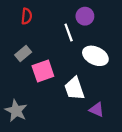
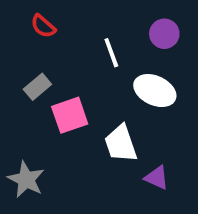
red semicircle: (27, 16) -> (43, 26), turned 126
purple circle: (85, 16) -> (164, 34), moved

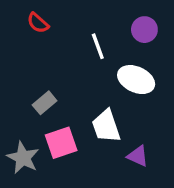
gray rectangle: (37, 87) -> (45, 103), moved
pink square: (70, 115) -> (61, 143), moved

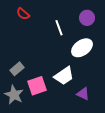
white ellipse: (136, 80) -> (82, 48), turned -60
gray rectangle: (45, 103) -> (17, 69), moved
white trapezoid: (106, 126) -> (64, 76), turned -105

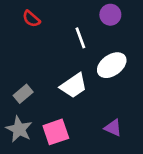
purple circle: (87, 18) -> (110, 15), moved
white trapezoid: (64, 76) -> (74, 86), moved
pink square: (37, 86) -> (56, 132), moved

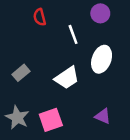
red semicircle: (31, 19) -> (40, 17), moved, turned 35
white ellipse: (112, 65) -> (102, 59), turned -35
gray rectangle: (23, 94) -> (21, 73), moved

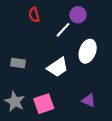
purple circle: (100, 13) -> (78, 15), moved
white line: (73, 34) -> (63, 30), turned 63
gray rectangle: (21, 73) -> (18, 63), turned 48

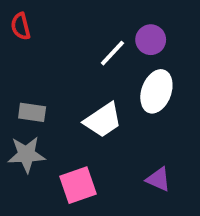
red semicircle: (34, 15) -> (21, 26), moved
purple circle: (78, 15) -> (151, 40), moved
gray star: (15, 102) -> (26, 154), moved, turned -30

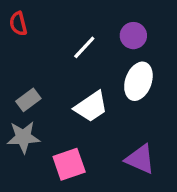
white line: (112, 53) -> (84, 47), moved
gray rectangle: (32, 112) -> (28, 100), turned -45
purple triangle: (158, 179) -> (140, 159), size x1.4

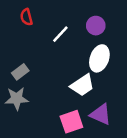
red semicircle: (18, 24) -> (26, 17), moved
white trapezoid: (91, 107) -> (82, 85), moved
pink square: (69, 164) -> (71, 122), moved

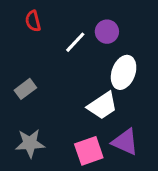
purple circle: (96, 26) -> (107, 32), moved
gray star: (17, 99) -> (30, 143), moved

